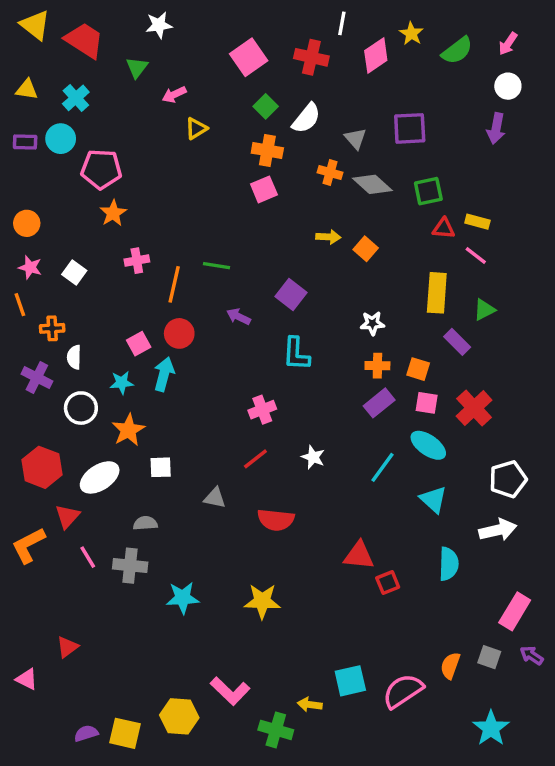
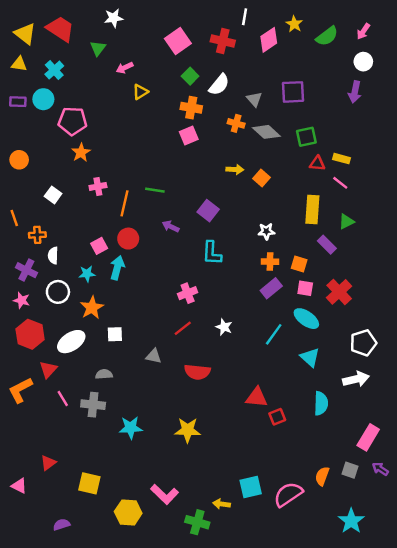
yellow triangle: (35, 25) -> (25, 34), moved
pink star: (30, 267) -> (22, 300), moved
yellow square: (125, 733) -> (89, 483), moved

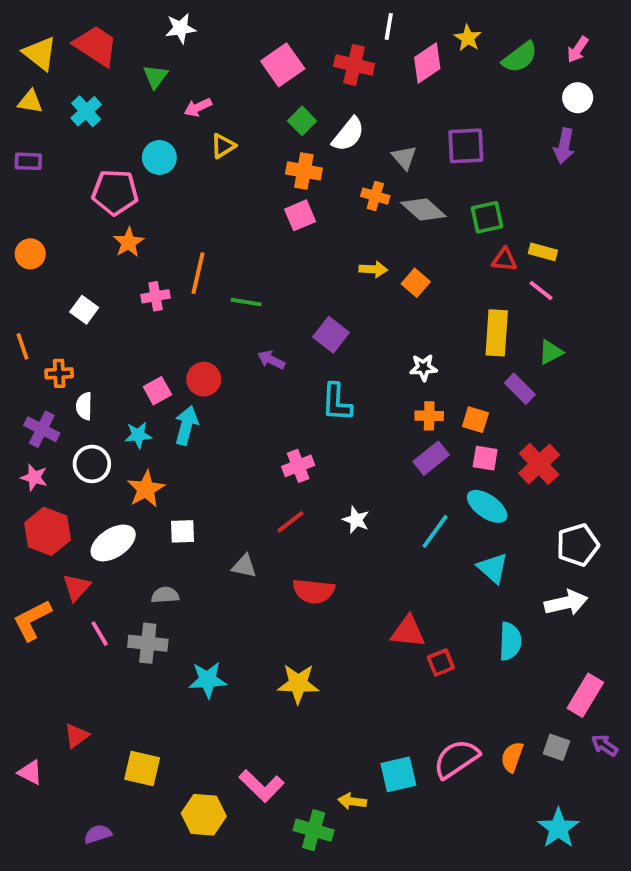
cyan circle: (43, 99) -> (159, 157), moved
orange line: (125, 203) -> (198, 273), moved
pink semicircle: (288, 494) -> (456, 759), moved

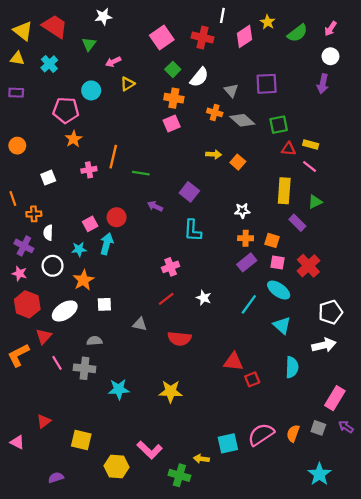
white square: (84, 310) -> (48, 178), turned 32

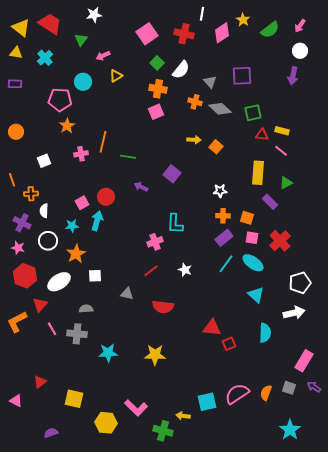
cyan L-shape: (193, 230) -> (175, 224), moved
cyan line: (249, 304) -> (226, 264), moved

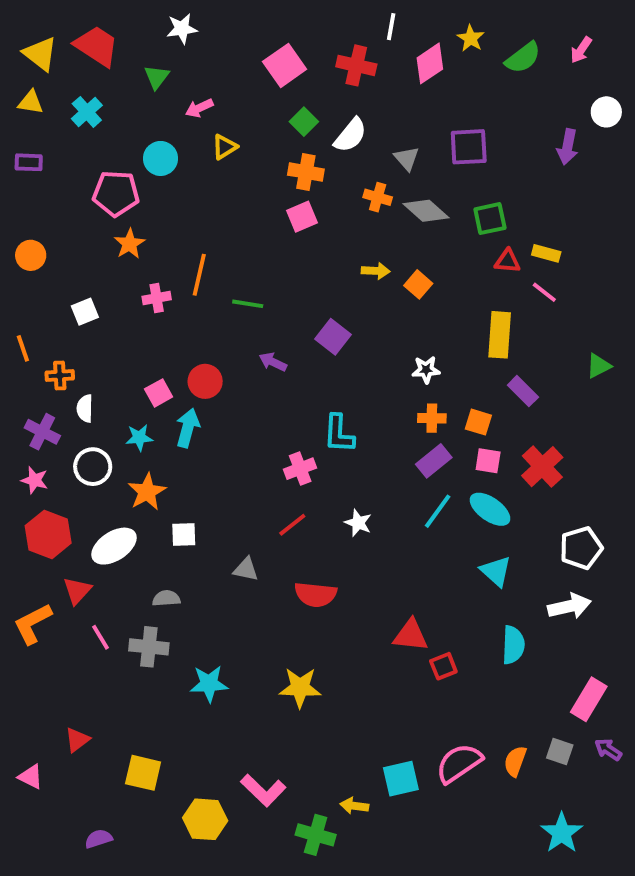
white circle: (300, 51) -> (606, 112), moved
green triangle: (286, 183) -> (599, 366), moved

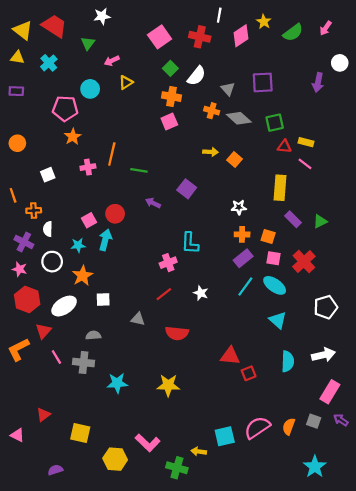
green triangle: (599, 366) -> (320, 221), moved
white arrow: (569, 606) -> (323, 355), moved

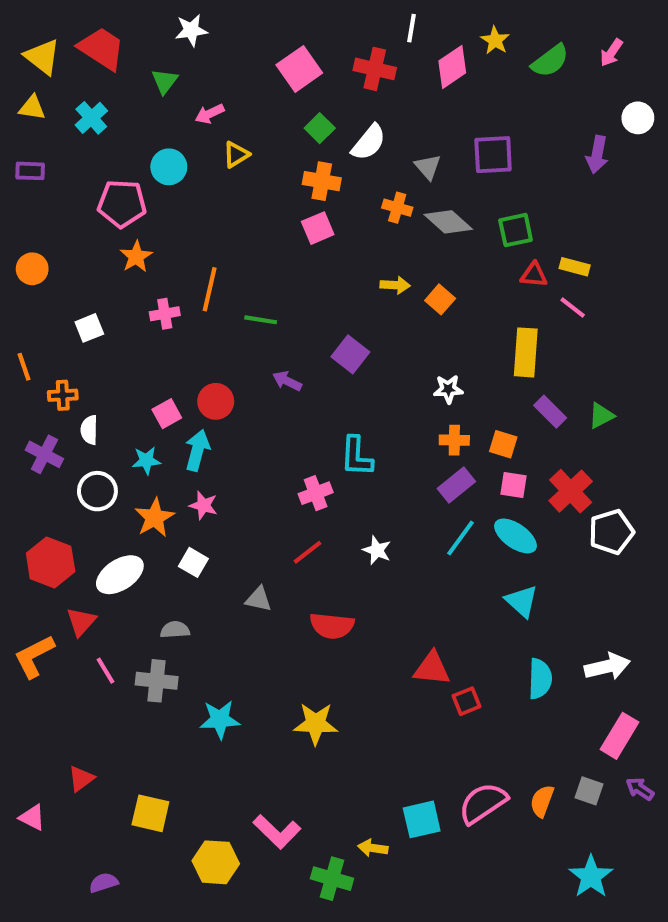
pink star: (20, 269) -> (203, 505), moved
white square: (103, 300) -> (193, 562), turned 32
white pentagon: (326, 307) -> (611, 532), moved

